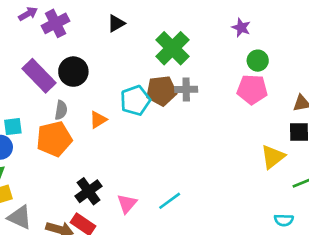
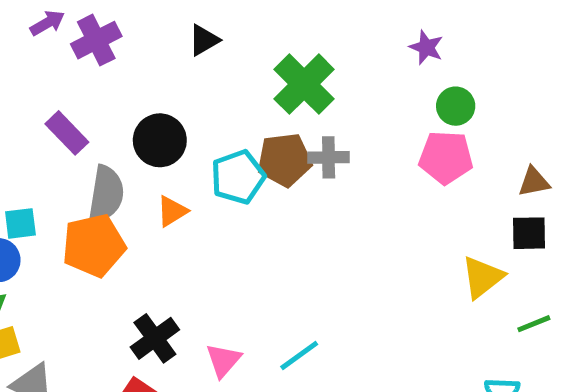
black circle: (73, 72) -> (160, 140), moved
purple rectangle: (39, 76) -> (67, 133), size x0.7
gray semicircle: (61, 110) -> (106, 194), size x1.6

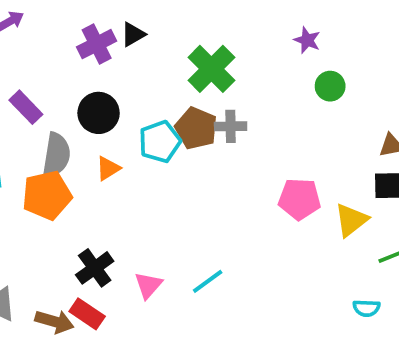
purple cross: (96, 40) -> (97, 44), moved
pink pentagon: (446, 157) -> (299, 199), moved
brown pentagon: (284, 160) -> (196, 128), turned 30

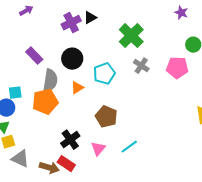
purple star: (307, 40) -> (181, 13), moved
gray cross: (231, 126) -> (141, 66), turned 35
brown pentagon: (196, 128) -> (106, 117), moved
pink pentagon: (299, 199) -> (177, 68), moved

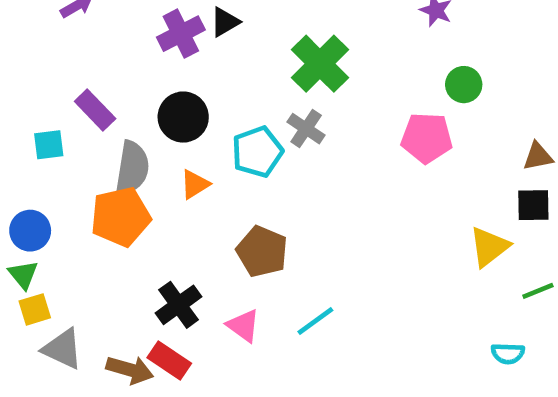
gray cross: (141, 66) -> (306, 129), moved
cyan square: (15, 93) -> (49, 145), moved
pink triangle: (98, 149) -> (243, 326), turned -35

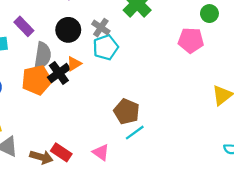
gray cross: (306, 129) -> (101, 28), moved
brown pentagon: (262, 251) -> (127, 112), moved
black cross: (179, 305) -> (59, 73), moved
pink triangle: (243, 326) -> (101, 152), moved

